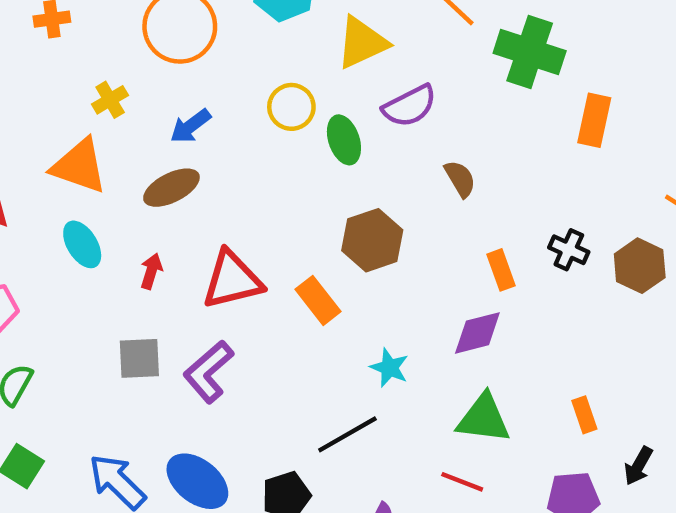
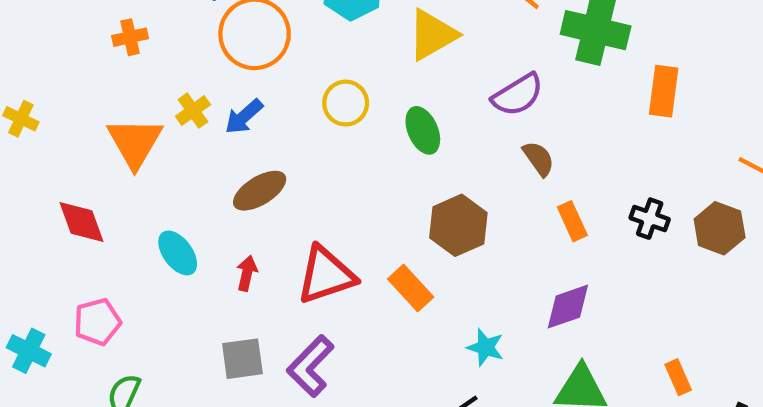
purple semicircle: (410, 106) -> (518, 95), moved
yellow circle: (291, 107) -> (346, 103), moved
blue arrow: (190, 126) -> (244, 117), moved
orange triangle: (79, 166) -> (135, 143), moved, turned 46
orange rectangle: (501, 270) -> (572, 221), moved

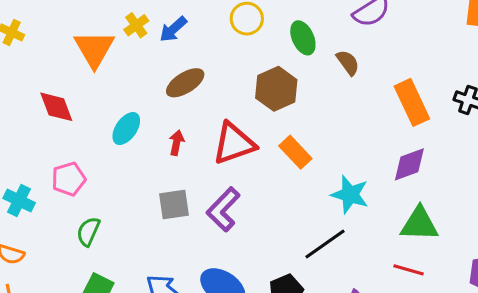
brown semicircle: (539, 159) -> (348, 63), moved
orange rectangle: (572, 221) -> (412, 102), size x1.6
brown hexagon: (458, 225) -> (276, 89), moved
cyan ellipse: (178, 253) -> (126, 129), turned 72
cyan star: (485, 347) -> (350, 195), size x1.4

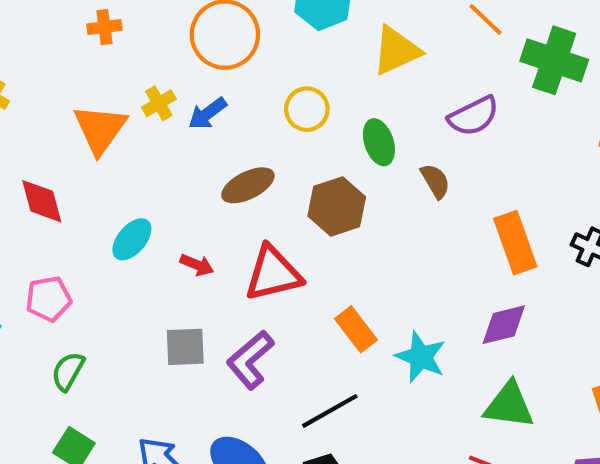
brown ellipse: (185, 83) -> (248, 185), moved
red arrow: (177, 143) -> (197, 265), turned 95
orange rectangle: (295, 152) -> (356, 329), moved
black line: (325, 244) -> (330, 411), moved

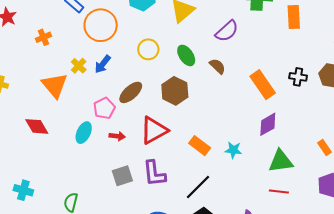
pink pentagon: (49, 299) -> (104, 108), moved
cyan star: (421, 357) -> (233, 150), size x0.7
purple L-shape: (250, 360) -> (154, 173), turned -40

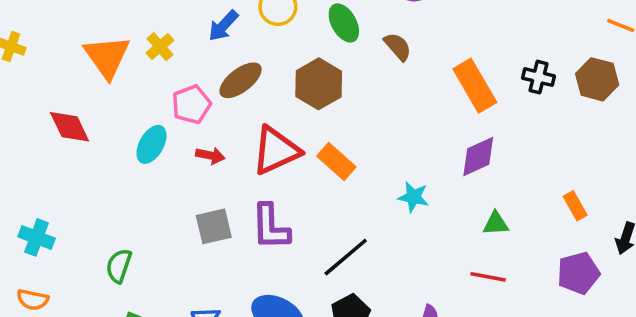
blue arrow: (103, 64) -> (223, 26), moved
yellow cross: (79, 66) -> (160, 47), moved
orange rectangle: (200, 146) -> (336, 161), moved
green triangle: (281, 161) -> (496, 224), size x0.6

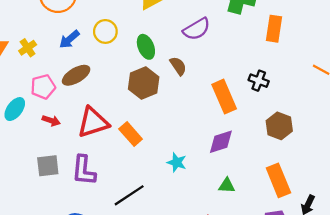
black cross: (538, 77) -> (259, 81), moved
brown hexagon: (597, 79) -> (279, 126), moved
brown hexagon: (319, 84) -> (144, 83), moved
orange rectangle: (575, 206) -> (278, 180), size x1.8

